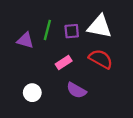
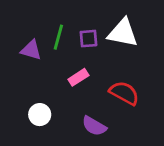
red semicircle: (101, 59) -> (124, 93), moved
purple semicircle: (76, 90) -> (94, 126), moved

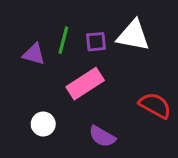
pink rectangle: (78, 77) -> (85, 84), size x1.6
red semicircle: (124, 93) -> (155, 105), moved

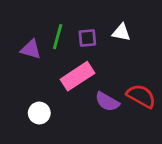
white triangle: (133, 35) -> (121, 32), size x0.6
purple semicircle: (102, 136) -> (107, 102), moved

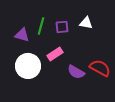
pink rectangle: (77, 76) -> (55, 54), size x0.7
white circle: (39, 113) -> (28, 66), moved, size x1.6

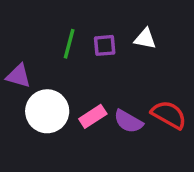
purple triangle: (22, 35) -> (18, 76), moved
pink rectangle: (55, 54) -> (93, 116), moved

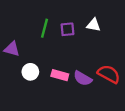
white circle: (47, 111) -> (30, 72), size x0.6
pink rectangle: (93, 116) -> (60, 75), turned 49

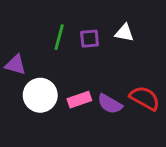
white circle: (30, 72) -> (40, 95), size x1.5
pink rectangle: (60, 75) -> (79, 100), turned -35

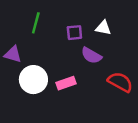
green line: (59, 37) -> (36, 23), moved
purple semicircle: (110, 104) -> (91, 55), moved

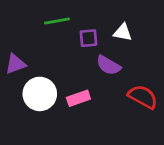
green line: (36, 23) -> (57, 21), moved, turned 65
purple triangle: (13, 54) -> (15, 64), turned -36

